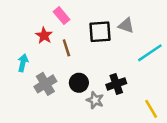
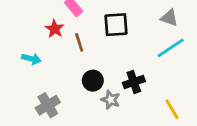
gray triangle: (126, 25) -> (169, 18), moved
cyan arrow: (23, 63) -> (31, 59), turned 91
gray cross: (45, 84) -> (48, 105), moved

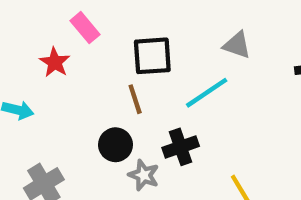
brown line: (79, 42) -> (135, 99), moved
cyan line: (171, 48) -> (207, 93), moved

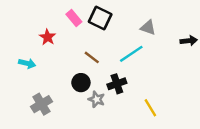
pink rectangle: (85, 28) -> (74, 18), moved
black square: (152, 56) -> (100, 18), moved, turned 30
brown line: (135, 99) -> (92, 57), turned -35

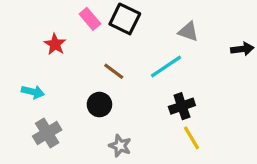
cyan arrow: (27, 63) -> (33, 92), moved
black cross: (117, 84) -> (182, 106), moved
gray star: (97, 99) -> (120, 146), moved

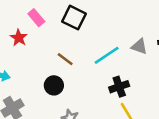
pink rectangle: (90, 19) -> (36, 18), moved
gray triangle: (188, 32) -> (139, 46), moved

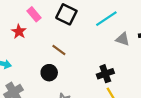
cyan line: (107, 55) -> (106, 19), moved

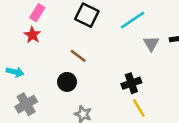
pink rectangle: (34, 14) -> (37, 13), moved, turned 72
gray triangle: (123, 39) -> (151, 44), turned 40

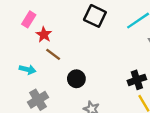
pink rectangle: (37, 13) -> (29, 19), moved
brown line: (78, 56) -> (53, 54), moved

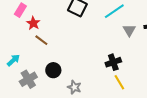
cyan arrow: (28, 69) -> (13, 60), moved, turned -56
black circle: (76, 79) -> (53, 70), moved

